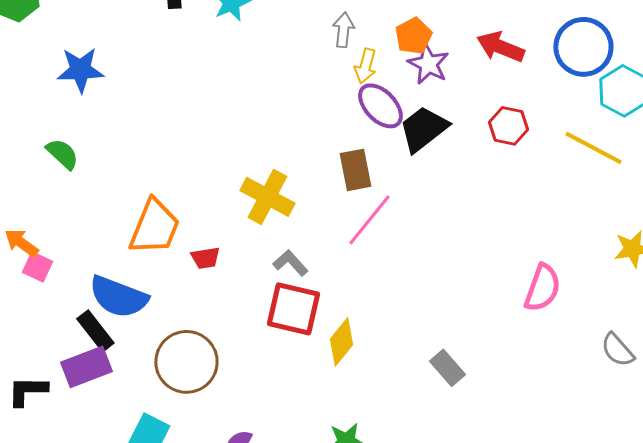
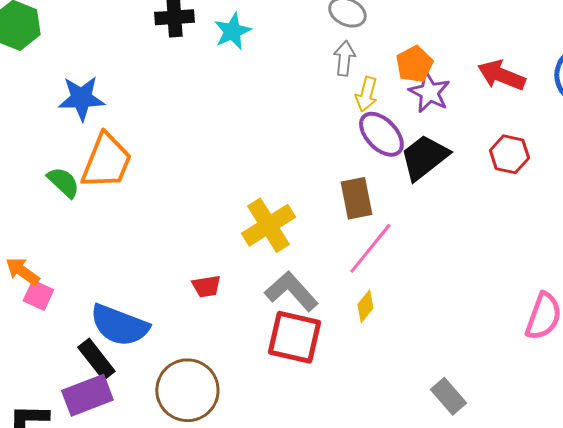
yellow cross: (267, 197) -> (268, 225), turned 30
orange trapezoid: (154, 227) -> (106, 161), moved
gray L-shape: (290, 263) -> (291, 291), size x1.5
yellow diamond: (341, 342) -> (365, 306), moved, size x0.7

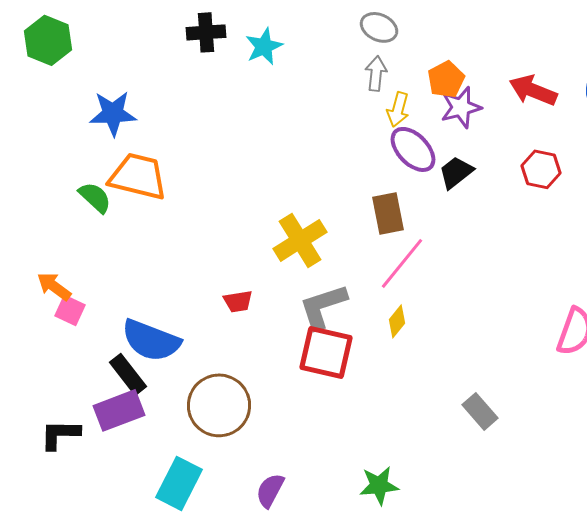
purple star: (429, 92) -> (461, 107), turned 30
black trapezoid: (424, 157) -> (456, 172), size x0.7
orange trapezoid: (106, 161) -> (138, 176), turned -98
gray L-shape: (291, 291) -> (323, 306), turned -66

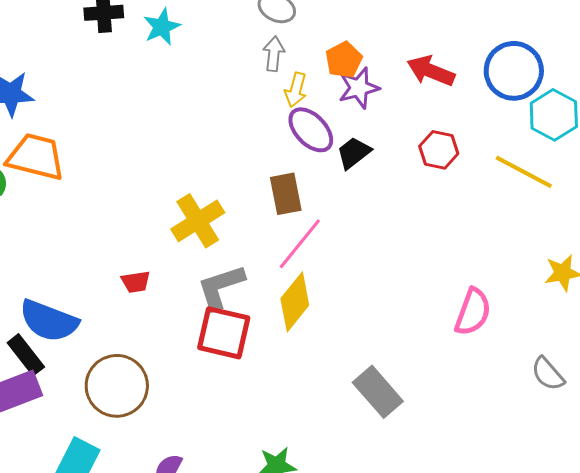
yellow diamond: (397, 321) -> (295, 302), size x1.8
gray rectangle: (480, 411) -> (378, 392), size x1.4

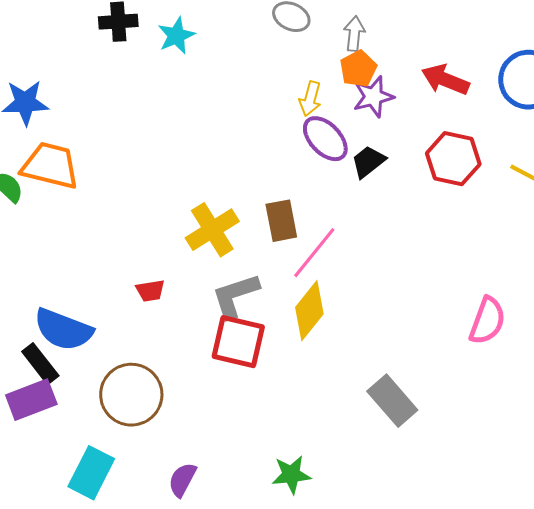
gray arrow: (274, 54) -> (354, 34), moved
red hexagon: (439, 150) -> (453, 159), size x1.4
brown rectangle: (286, 194) -> (281, 221), moved

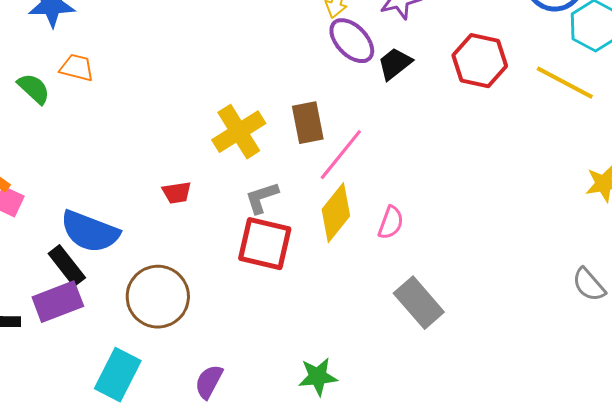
orange trapezoid: (50, 166) -> (77, 68), size x0.6
gray L-shape: (235, 296) -> (262, 198), size x0.7
pink semicircle: (487, 321) -> (391, 223), moved, size x0.7

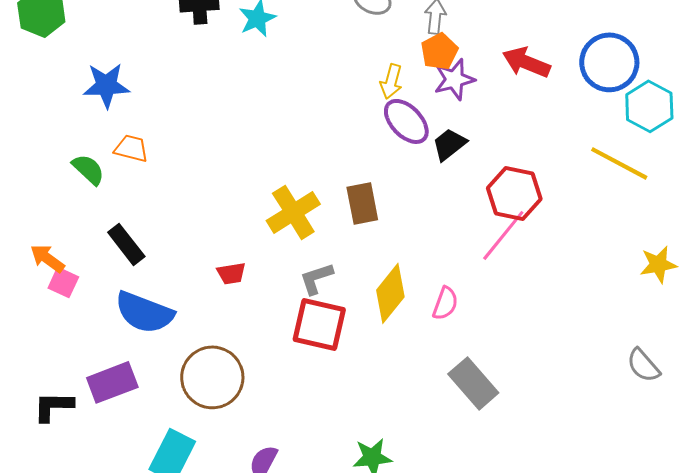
red hexagon: (480, 61) -> (514, 193), moved
pink line: (341, 155) -> (503, 235), moved
black rectangle: (67, 266) -> (126, 244), moved

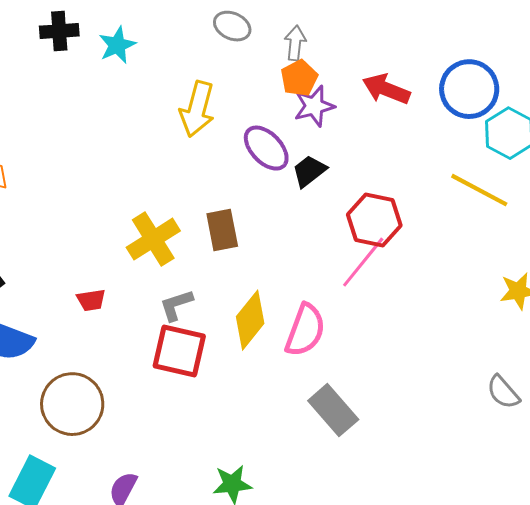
yellow arrow: (391, 81) -> (197, 109), moved, size x1.6
pink semicircle: (445, 303) -> (305, 330), size x1.6

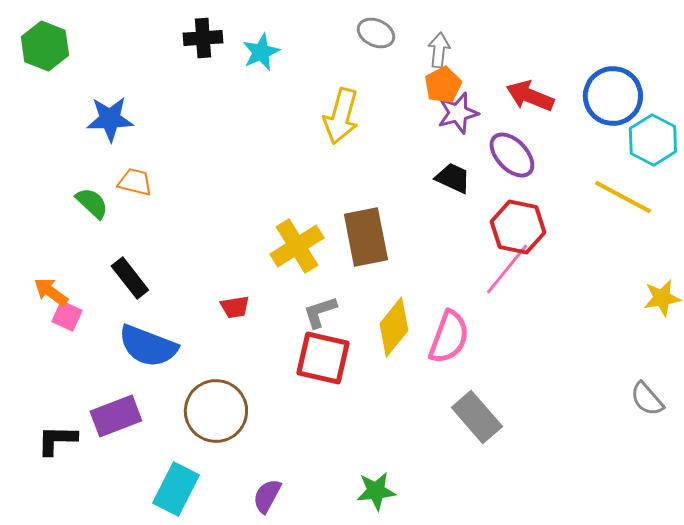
purple ellipse: (266, 148) -> (512, 155), moved
black trapezoid: (309, 171) -> (453, 178), turned 63
brown rectangle: (222, 230) -> (366, 237), size x1.4

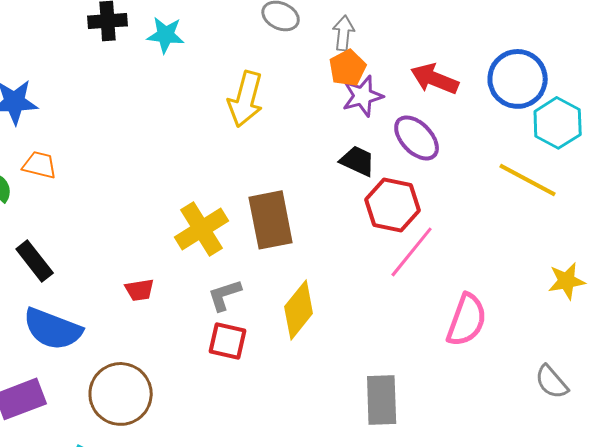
cyan star: (261, 52) -> (166, 35), turned 30
red hexagon: (518, 227) -> (393, 205), moved
pink semicircle: (449, 337) -> (467, 320), moved
red square: (323, 358) -> (228, 341), size x0.7
gray rectangle: (477, 417) -> (382, 400), turned 39

